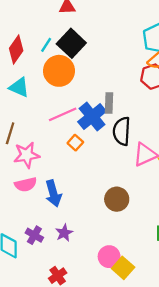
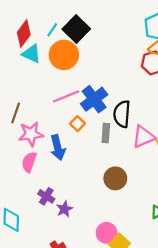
cyan triangle: (19, 87) -> (31, 54), moved
gray rectangle: (109, 103) -> (106, 133), moved
pink semicircle: (26, 184) -> (29, 162), turned 120
blue arrow: (53, 193) -> (58, 148), moved
purple cross: (34, 235) -> (46, 196), moved

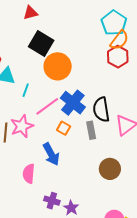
cyan line: (52, 30) -> (26, 90), moved
orange circle: (64, 55) -> (58, 66), moved
pink star: (31, 134) -> (22, 126), moved

